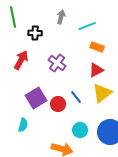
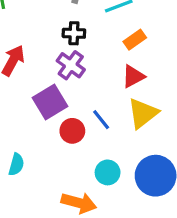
black cross: (35, 33) -> (74, 33), moved
orange rectangle: (97, 47) -> (135, 40), turned -56
purple square: (36, 98) -> (50, 102), moved

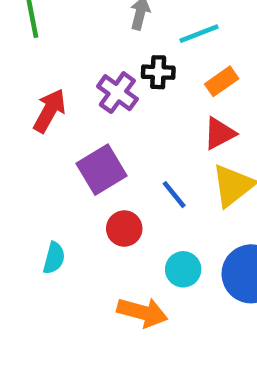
black cross: (74, 33) -> (158, 72), moved
purple cross: (71, 65) -> (117, 93), moved
red circle: (72, 131) -> (124, 229), moved

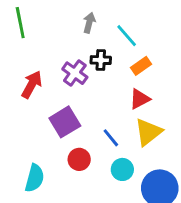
cyan line: (199, 34) -> (127, 36), turned 70
cyan semicircle: (54, 258) -> (35, 178), size x1.4
cyan circle: (183, 269) -> (122, 169), moved

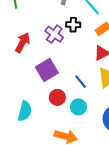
cyan circle: (122, 169) -> (78, 107), moved

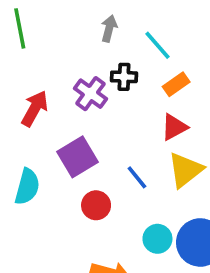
cyan circle: (78, 107) -> (157, 239), moved
cyan semicircle: (25, 111) -> (27, 187), moved

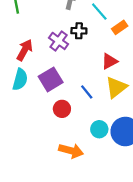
orange rectangle: (176, 84) -> (120, 27), moved
cyan semicircle: (27, 187) -> (20, 79), moved

